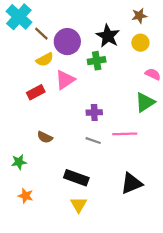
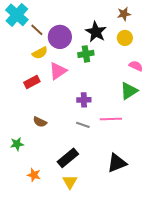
black rectangle: (76, 178) -> (68, 158), turned -60
orange star: (26, 196) -> (34, 175), moved

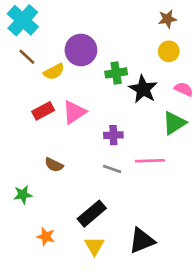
brown line: (37, 30) -> (27, 57), moved
black star: (96, 32) -> (143, 89), moved
pink triangle: (58, 71) -> (74, 112), moved
black triangle: (117, 163) -> (142, 241), moved

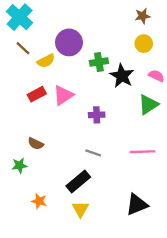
pink line: (150, 161) -> (143, 152), moved
brown semicircle: (54, 165) -> (36, 144), moved
gray line: (112, 169) -> (93, 153), moved
black triangle: (142, 241) -> (137, 205), moved

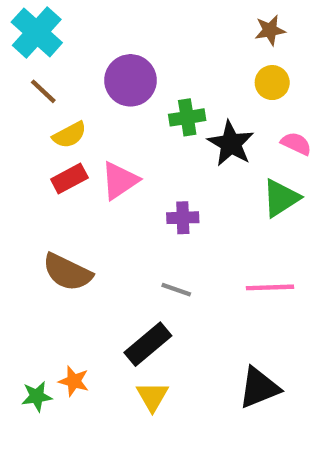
yellow semicircle: (46, 61) -> (69, 135), moved
brown semicircle: (36, 144) -> (67, 272), size x1.6
green star: (20, 165) -> (37, 396), moved

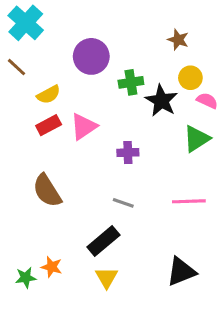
brown star: (270, 30) -> (178, 40), moved, turned 30
yellow circle: (272, 83) -> (190, 78), moved
brown line: (43, 91) -> (17, 67), moved
brown semicircle: (67, 272) -> (47, 191), turned 32

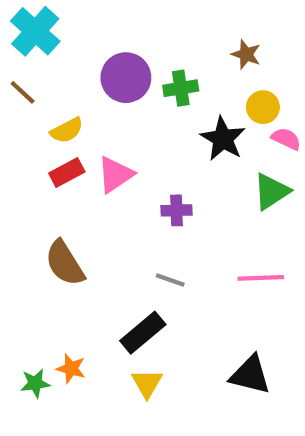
green cross: (131, 82) -> (181, 88), moved
black triangle: (181, 272) -> (250, 375), turned 36

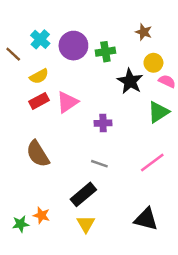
cyan cross: (35, 31) -> (40, 39), moved, size x0.7
pink line: (261, 278) -> (152, 162), turned -35

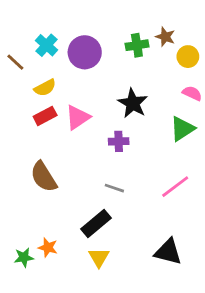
green cross: (105, 52) -> (137, 45), moved
yellow circle: (153, 63) -> (188, 57), moved
black star: (130, 81) -> (133, 103), moved

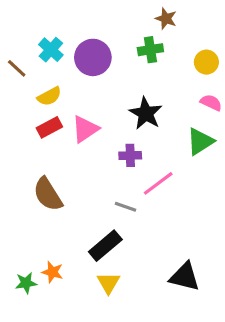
brown star: (165, 37) -> (166, 19), moved
pink line: (175, 187) -> (158, 183), moved

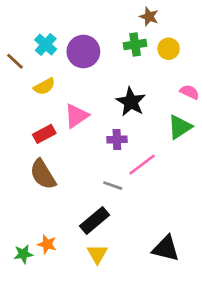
yellow circle: (206, 62) -> (169, 49), moved
red rectangle: (49, 127) -> (44, 134), moved

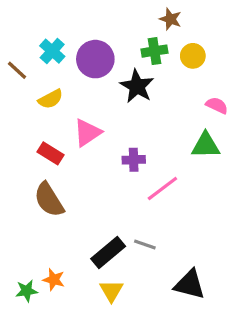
black star: (131, 102) -> (137, 86), moved
green triangle: (180, 127) -> (206, 145), turned 32
red rectangle: (44, 134) -> (51, 153), turned 60
gray line: (113, 186) -> (145, 244), moved

